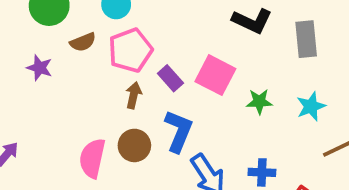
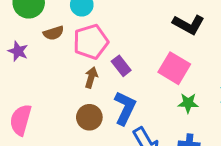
pink square: (215, 75) -> (174, 68), moved
green star: (259, 102) -> (188, 103), moved
pink semicircle: (92, 158) -> (21, 120), moved

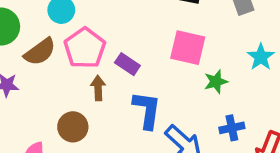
brown semicircle: (54, 33) -> (40, 52), size x1.4
brown circle: (89, 117) -> (73, 127), moved

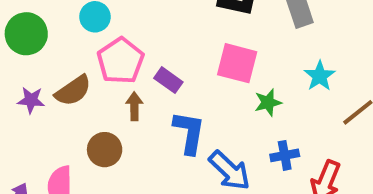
brown semicircle: (40, 52) -> (73, 91), moved

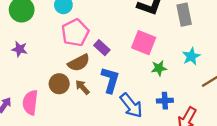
brown semicircle: (73, 91) -> (79, 63), moved
brown arrow: (134, 106) -> (82, 87), moved, turned -49

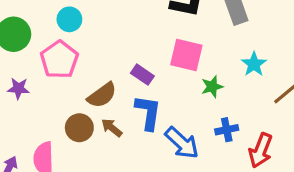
pink pentagon: (75, 33) -> (59, 60), moved
purple rectangle: (102, 48) -> (142, 75), moved

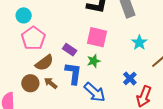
pink pentagon: (59, 60) -> (33, 38), moved
green star: (212, 87) -> (94, 61), moved
blue cross: (227, 130) -> (130, 78), moved, turned -32

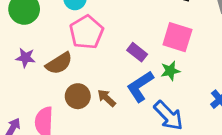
brown semicircle: (44, 63) -> (59, 63), moved
blue L-shape: (73, 73) -> (140, 86), turned -135

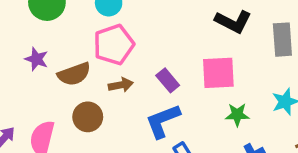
pink square: (177, 37) -> (218, 73), turned -32
green star: (170, 71) -> (237, 115), moved
brown arrow: (107, 98) -> (121, 85), moved, turned 114

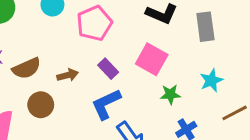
pink pentagon: (114, 45) -> (94, 23), moved
pink square: (218, 73) -> (152, 59), turned 36

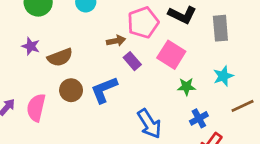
pink pentagon: (94, 23) -> (143, 23), moved
brown arrow: (68, 75) -> (116, 41), moved
blue L-shape: (106, 104) -> (104, 90), moved

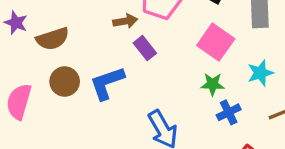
pink square: (171, 55) -> (216, 42), moved
blue cross: (199, 118) -> (229, 112), moved

